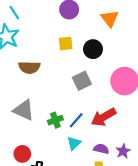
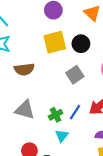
yellow square: (66, 43) -> (55, 42), size x1.6
cyan triangle: (74, 143) -> (62, 136), moved

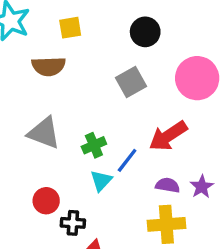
yellow square: (55, 42) -> (70, 28), moved, size x0.6
blue line: (75, 112) -> (127, 160), moved

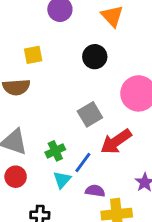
gray square: (131, 82) -> (90, 114), moved
purple semicircle: (168, 185) -> (95, 191), moved
red circle: (46, 201) -> (16, 177), moved

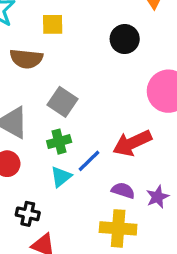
gray square: (90, 114) -> (63, 102), moved, turned -35
purple semicircle: (95, 191) -> (123, 191), moved

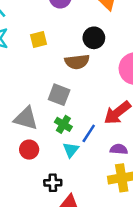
brown semicircle: (26, 59) -> (77, 62), moved
green cross: (59, 142) -> (63, 124), turned -30

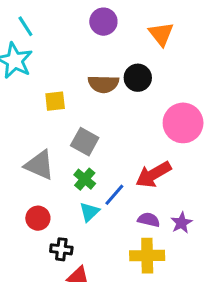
yellow square: (39, 39) -> (55, 101), moved
brown semicircle: (77, 62) -> (103, 84), moved
red circle: (29, 150) -> (38, 218), moved

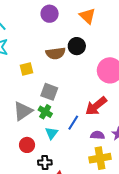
gray triangle: (39, 165) -> (23, 111), turned -50
green cross: (85, 179) -> (45, 112), moved
cyan triangle: (89, 212) -> (52, 133), moved

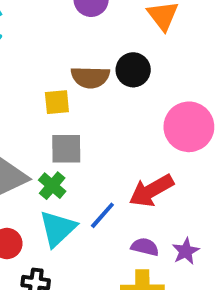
yellow square: (27, 69) -> (57, 102), moved
gray square: (49, 92) -> (66, 149), turned -30
cyan triangle: (52, 133) -> (58, 228), size x1.5

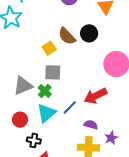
brown semicircle: (90, 77) -> (67, 36), turned 42
yellow square: (57, 102) -> (49, 48), turned -32
purple star: (186, 251) -> (111, 138), moved

